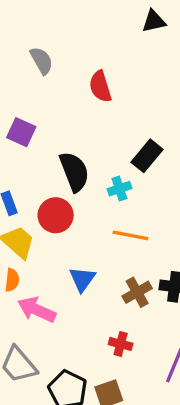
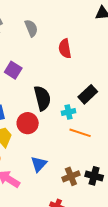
orange line: (130, 235) -> (80, 133), moved

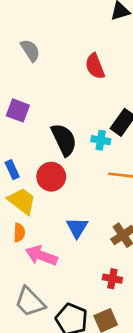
red semicircle: (65, 49) -> (95, 66), moved
cyan cross: (68, 112) -> (101, 140), moved, turned 32

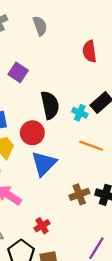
blue triangle: (77, 228) -> (44, 163), moved, size x1.4
red cross: (112, 279) -> (42, 226), moved, turned 35

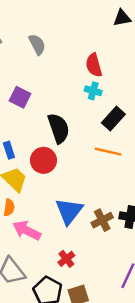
cyan cross: (80, 113) -> (93, 91), moved
orange line: (91, 146) -> (108, 152), moved
blue triangle: (44, 163) -> (69, 211), moved

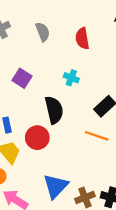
red semicircle: (94, 65) -> (82, 38), moved
cyan cross: (93, 91) -> (71, 78), moved

